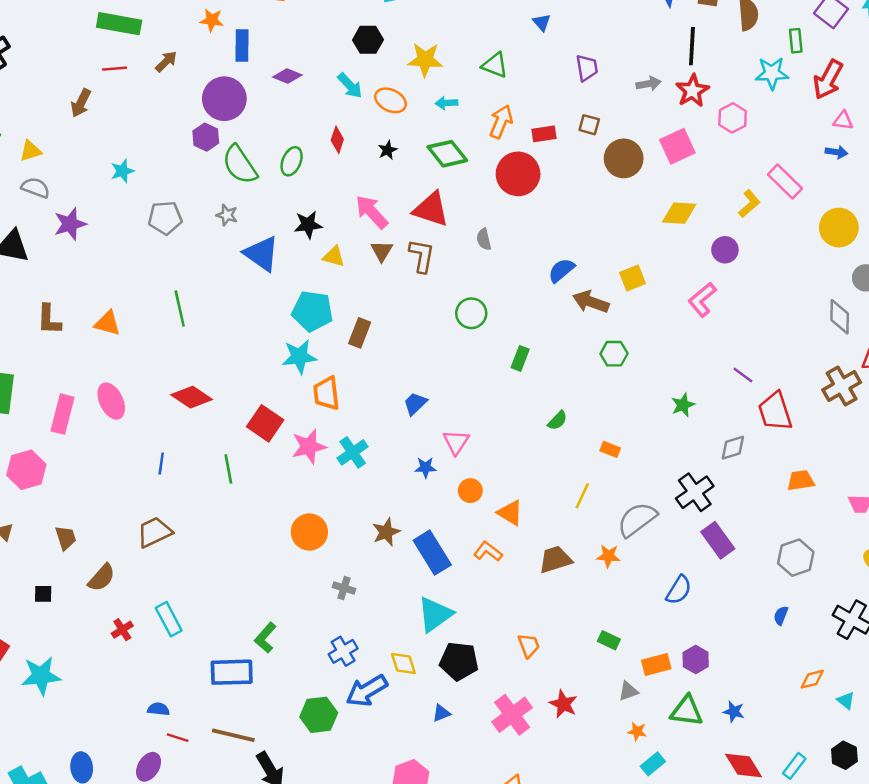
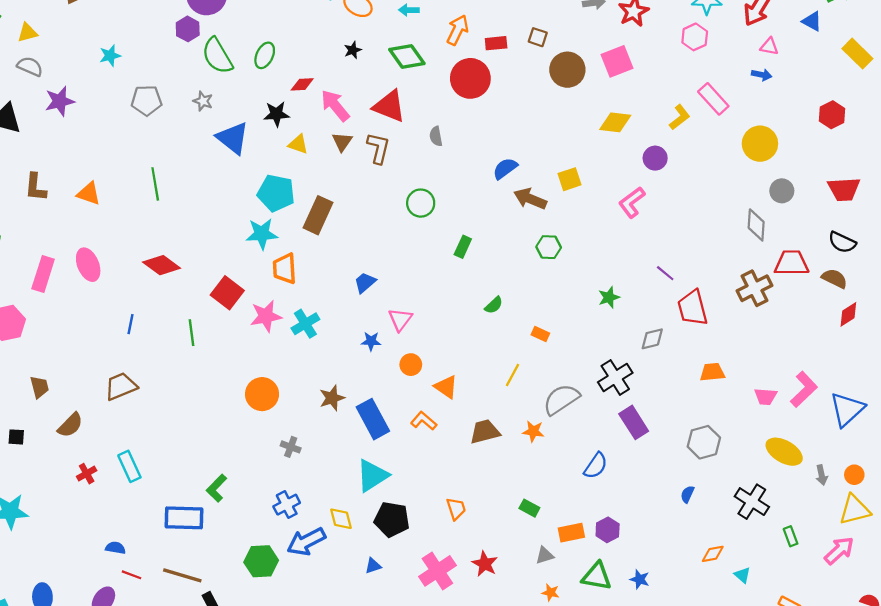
pink hexagon: (733, 118) -> (695, 37), moved
red diamond: (337, 140) -> (302, 84), moved, turned 65
brown rectangle: (360, 333) -> (318, 215), size x1.4

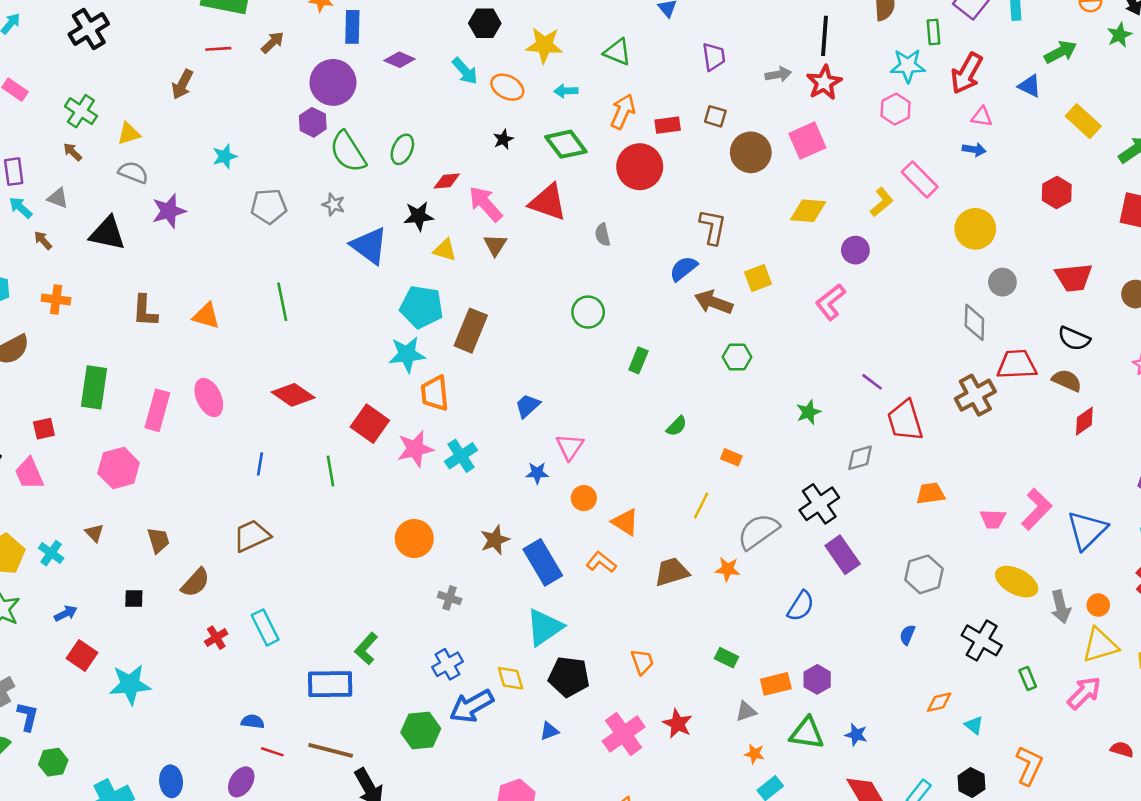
brown L-shape: (378, 148) -> (713, 227), moved
gray arrow: (822, 475) -> (1061, 607), size x1.4

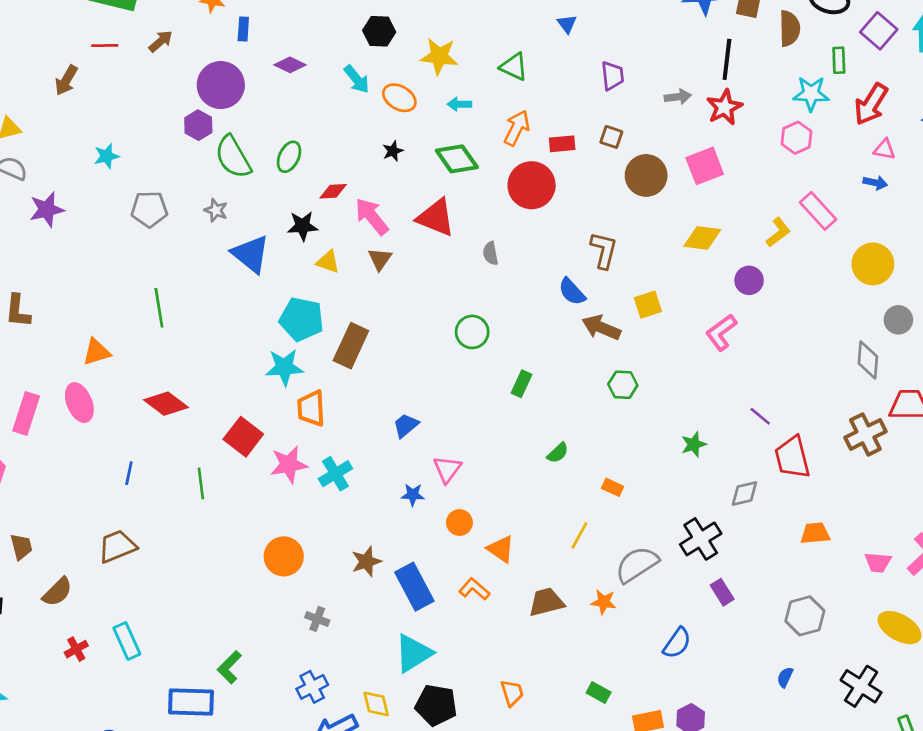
blue rectangle: (352, 27) -> (243, 29), size x0.7
blue semicircle: (683, 269) -> (572, 292), turned -96
orange triangle: (206, 316) -> (97, 352), moved, turned -36
purple rectangle: (843, 555) -> (722, 592), size x0.7

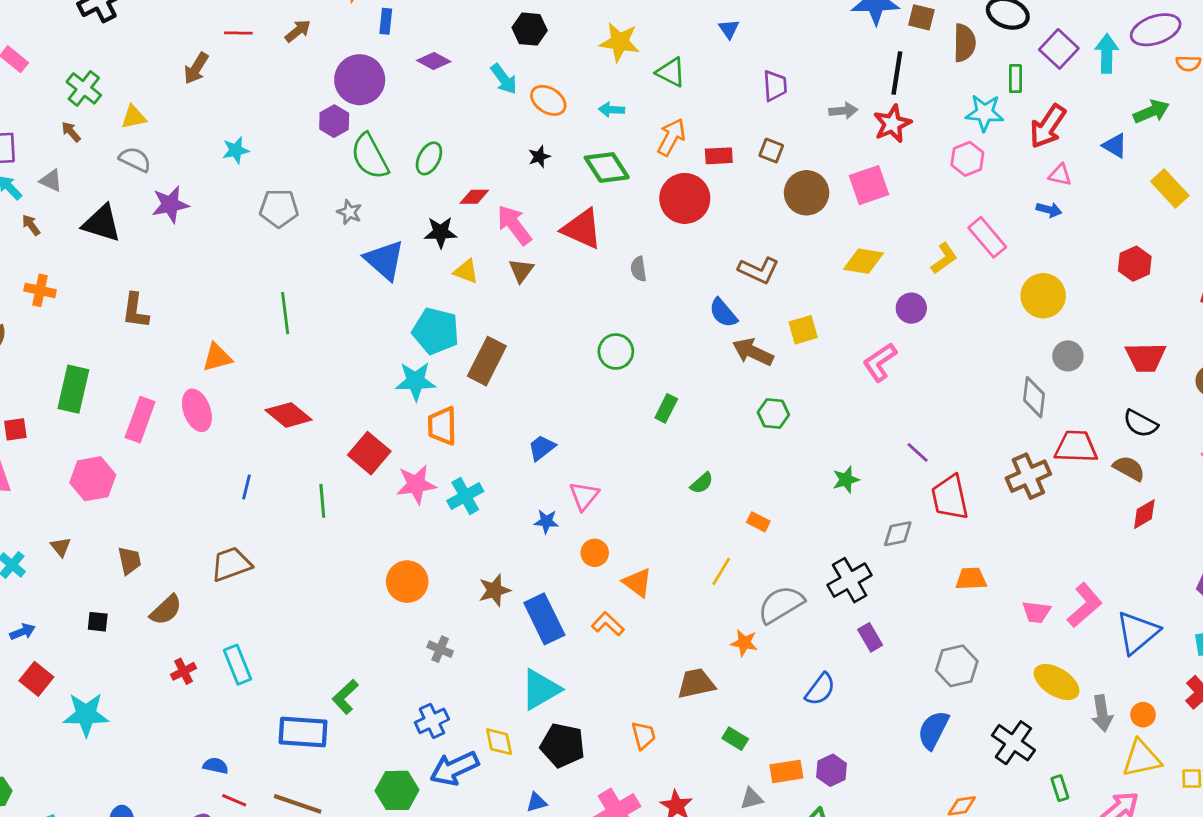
yellow star: (439, 56) -> (620, 42), moved
brown L-shape: (604, 250) -> (759, 270), turned 99
brown trapezoid: (546, 602) -> (696, 684), moved
blue semicircle: (785, 677) -> (933, 730), size x1.8

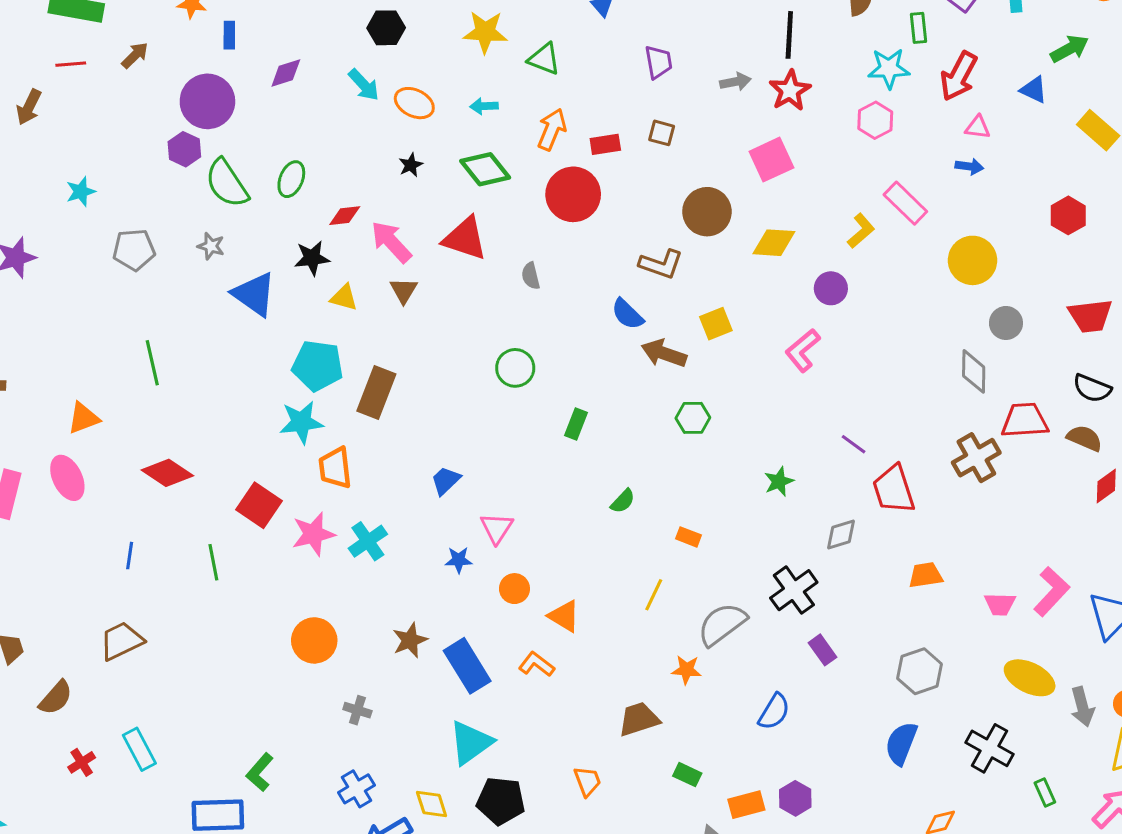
purple diamond: (434, 61) -> (286, 73), turned -40
brown circle: (807, 193) -> (707, 212), moved

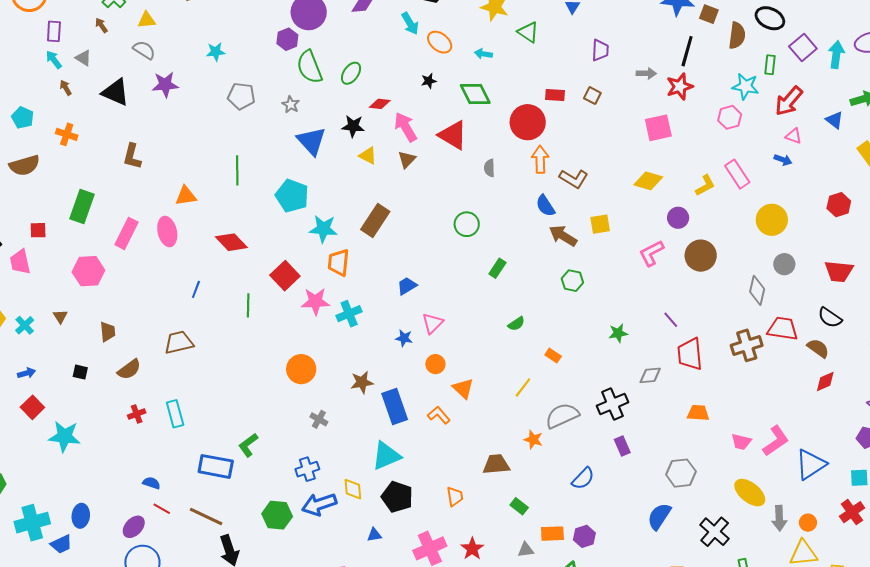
orange arrow: (552, 129) -> (540, 159), moved, turned -36
brown circle: (707, 212) -> (701, 256), moved
cyan pentagon: (318, 366) -> (292, 196), moved

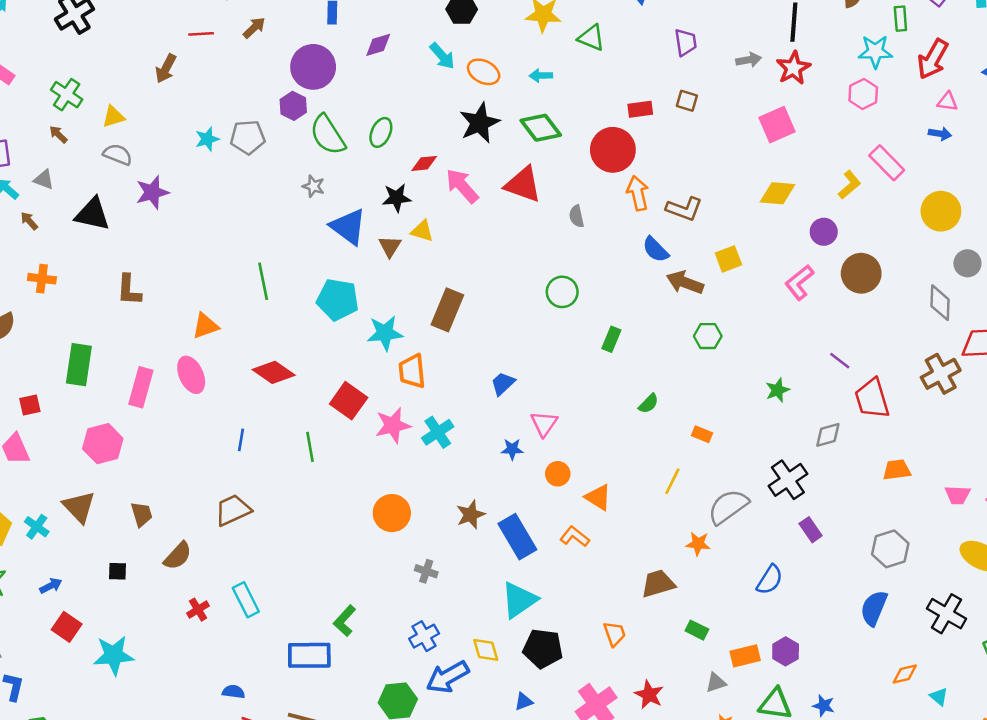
black star: (429, 81) -> (480, 123), size x2.0
gray pentagon: (241, 96) -> (248, 137), moved
brown triangle: (407, 160) -> (390, 246), moved
brown triangle: (60, 316) -> (79, 507), size x1.8

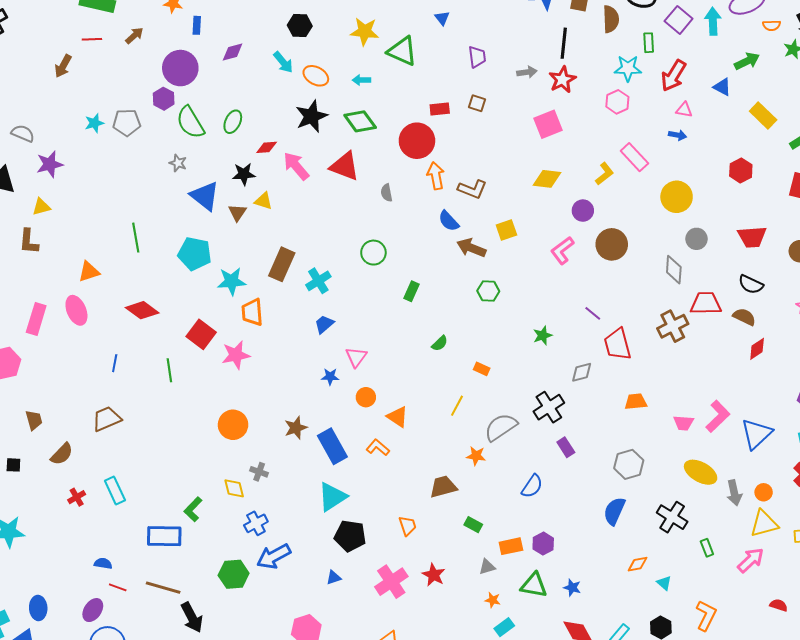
green triangle: (591, 38) -> (402, 51), size x1.4
yellow triangle: (113, 117) -> (41, 207), moved
cyan cross: (438, 432) -> (318, 281), moved
yellow diamond: (486, 650) -> (234, 488), moved

